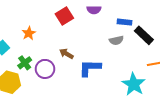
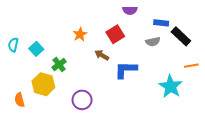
red square: (64, 16) -> (115, 34), moved
orange star: (29, 33) -> (80, 34), moved
purple circle: (45, 69) -> (82, 100), moved

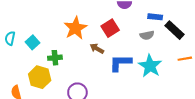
orange star: (80, 34) -> (75, 28), size x1.6
green cross: (59, 65) -> (55, 58), turned 32
cyan star: (171, 86) -> (150, 66), moved

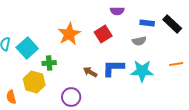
black rectangle: (175, 30) -> (172, 24), moved
cyan square: (32, 42) -> (27, 48), size x1.5
brown arrow: (97, 49) -> (90, 72), moved
cyan star: (150, 66) -> (142, 71), turned -30

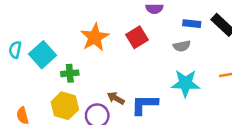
blue L-shape: (113, 68) -> (144, 104), moved
brown arrow: (90, 72) -> (116, 98), moved
yellow hexagon: (34, 82) -> (65, 106), moved

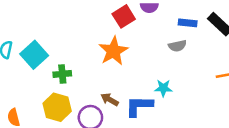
orange star: (95, 37) -> (113, 51), moved
red square: (137, 37) -> (124, 16), moved
cyan star: (185, 83) -> (163, 88), moved, size x0.6

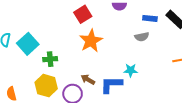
red square: (124, 16) -> (83, 14), moved

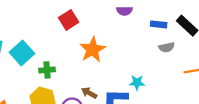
red square: (83, 14) -> (69, 20), moved
gray semicircle: (142, 37) -> (167, 47), moved

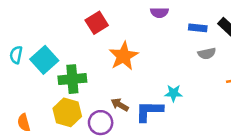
green cross: (47, 70) -> (72, 79), size x1.5

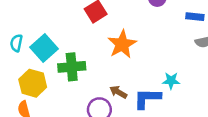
yellow hexagon: (67, 112) -> (33, 83), moved

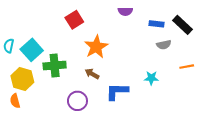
cyan star: (171, 81) -> (151, 78), moved
brown arrow: (118, 92) -> (92, 74), moved

